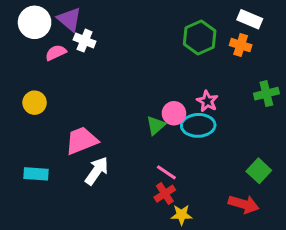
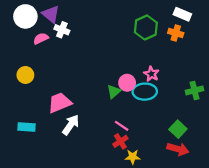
green cross: (266, 94) -> (195, 90), moved
green square: (259, 171) -> (178, 129), moved

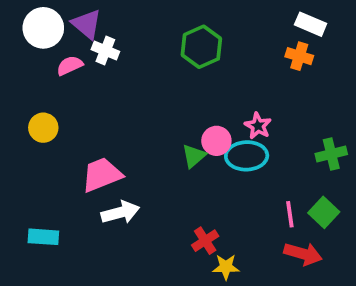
green hexagon: (146, 27) -> (201, 47), moved
white arrow: (71, 125) -> (120, 212), turned 40
pink line: (122, 126) -> (290, 214), moved, turned 48
cyan rectangle: (26, 127) -> (43, 237), moved
green square: (178, 129) -> (324, 212), moved

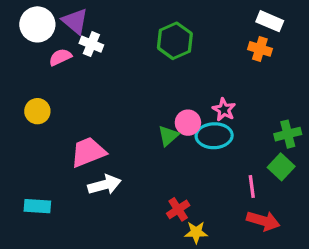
green square: (324, 212) -> (281, 167), moved

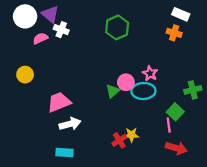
green square: (281, 167) -> (175, 112), moved
cyan rectangle: (37, 206) -> (64, 152), moved
yellow star: (196, 232) -> (131, 135), moved

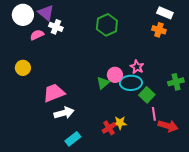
green square: (175, 112) -> (147, 95), moved
red arrow: (176, 148) -> (168, 126), moved
cyan rectangle: (64, 152) -> (73, 139), moved, turned -42

